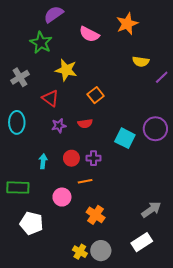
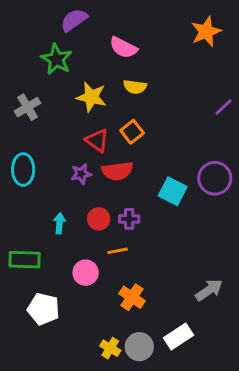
orange star: (127, 24) -> (206, 32), moved
yellow semicircle: (141, 62) -> (135, 87), moved
red triangle: (50, 98) -> (97, 140), moved
red semicircle: (85, 123) -> (118, 171), size x1.5
white rectangle: (142, 242) -> (178, 337), moved

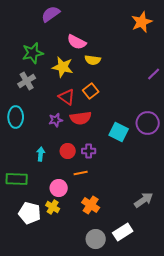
pink semicircle: (123, 48) -> (77, 42), moved
green star: (57, 59) -> (33, 53), moved, turned 30
gray cross: (27, 107) -> (27, 81), moved
yellow cross: (110, 348) -> (53, 207), moved

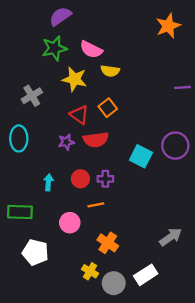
green star: (33, 53) -> (54, 48), moved
purple line: (154, 74) -> (182, 87), turned 40
yellow cross: (53, 207) -> (90, 271), moved

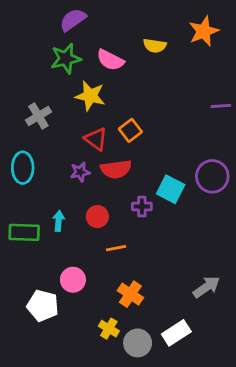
yellow semicircle: (110, 71) -> (155, 46), moved
purple cross: (105, 179) -> (142, 206), moved
green rectangle: (20, 212) -> (24, 232), moved
pink circle: (70, 223) -> (73, 280), moved

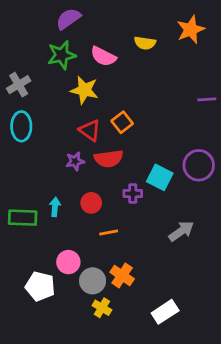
gray cross: (38, 116) -> (19, 85), moved
cyan ellipse: (23, 168) -> (21, 126), moved
gray arrow: (207, 287) -> (181, 231), moved
gray circle: (138, 343) -> (93, 281), moved

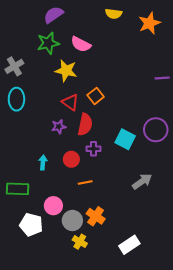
yellow semicircle: (145, 43) -> (114, 14), moved
red semicircle: (109, 159) -> (85, 124), turned -70
purple cross: (133, 194) -> (93, 149), moved
green rectangle: (23, 218) -> (18, 189), moved

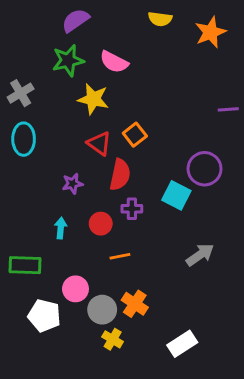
purple star: (59, 127) -> (73, 184), moved
purple circle: (156, 130) -> (205, 169), moved

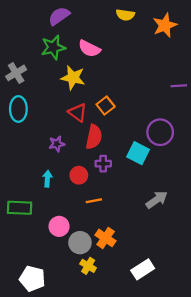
white pentagon: (44, 316) -> (32, 279), moved

